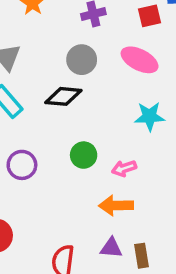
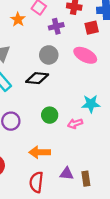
cyan star: (150, 116) -> (91, 104), moved
orange arrow: (116, 205) -> (40, 152), moved

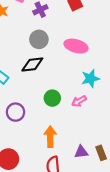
pink ellipse: (85, 55) -> (76, 46), moved
orange arrow: (40, 152) -> (50, 137), turned 102

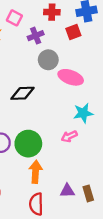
gray circle: (39, 39) -> (48, 60), moved
green circle: (52, 98) -> (28, 144), moved, size x1.5

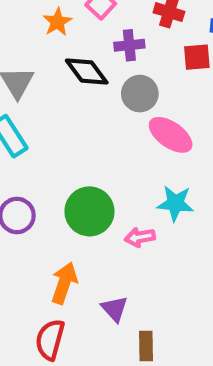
black diamond: (23, 93) -> (87, 71), moved, turned 40
green circle: (28, 144) -> (89, 211), moved
purple triangle: (67, 191) -> (115, 309), moved, turned 35

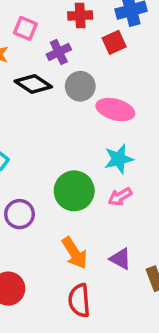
cyan star: (175, 203) -> (119, 159), moved
orange arrow: (64, 283) -> (75, 253), turned 148

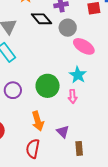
cyan star: (119, 159) -> (78, 75), turned 30
pink arrow: (120, 197) -> (73, 96), turned -80

